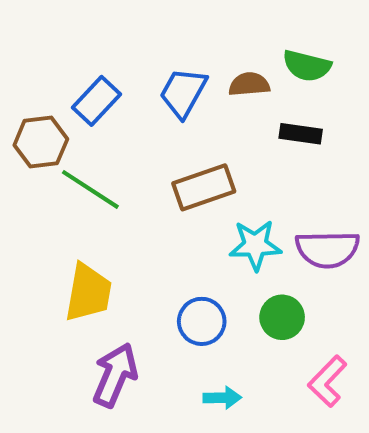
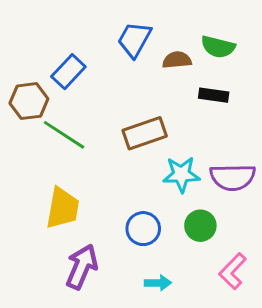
blue trapezoid: (183, 93) -> (134, 39), moved

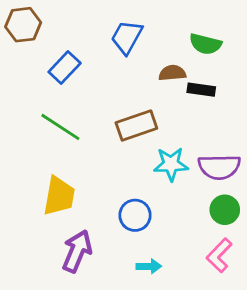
brown semicircle: (177, 60) -> (172, 73), moved
brown hexagon: (29, 101) -> (23, 25), moved
green circle: (200, 226) -> (225, 210), moved

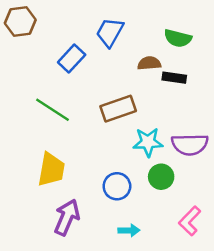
blue rectangle: (65, 67) -> (72, 58), moved
green circle: (225, 210) -> (161, 177), moved

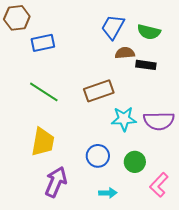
blue trapezoid: (110, 32) -> (113, 27), moved
blue rectangle: (72, 58) -> (43, 43), moved, turned 35
green circle: (161, 177) -> (135, 162), moved

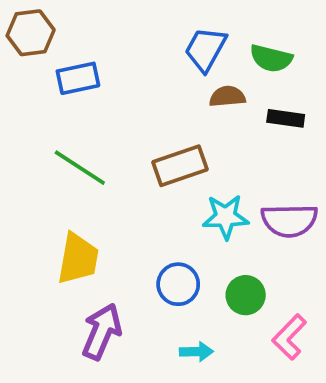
black rectangle: (146, 65) -> (286, 118), moved

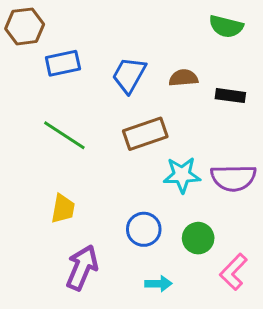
blue trapezoid: (206, 49) -> (129, 75), moved
green semicircle: (271, 58) -> (226, 26), moved
yellow trapezoid: (78, 259) -> (63, 209), size x0.7

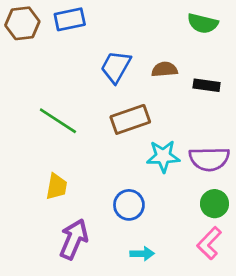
blue rectangle: (63, 63) -> (70, 19), moved
green circle: (198, 238) -> (214, 204), moved

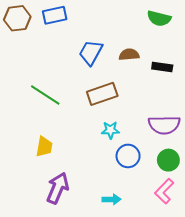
cyan star: (163, 156) -> (110, 130), moved, size x0.7
blue circle: (129, 205) -> (128, 156), moved

